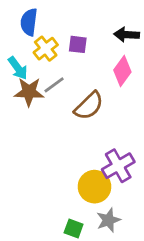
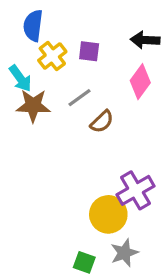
gray line: (54, 85) -> (80, 98), moved
brown semicircle: (89, 106) -> (102, 122), size x0.7

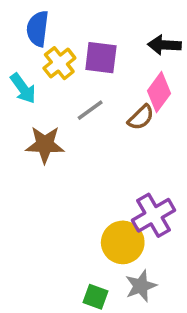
purple square: (89, 51) -> (101, 58), size x1.4
brown star: (33, 106) -> (45, 145), moved
brown semicircle: (102, 122) -> (141, 117), moved

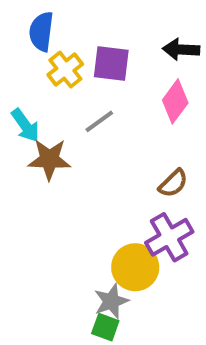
cyan arrow: (23, 88) -> (25, 125), moved
brown semicircle: (141, 117) -> (173, 183), moved
gray star: (141, 286) -> (111, 301), moved

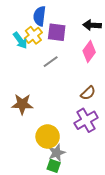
blue semicircle: (41, 32) -> (39, 16), moved
cyan arrow: (25, 125) -> (20, 40), moved
brown star: (49, 159) -> (22, 104), moved
yellow circle: (135, 267) -> (48, 137), moved

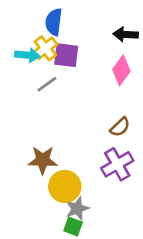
purple square: (57, 32) -> (66, 55), moved
cyan arrow: (20, 40) -> (27, 55), turned -48
gray line: (51, 62) -> (47, 84), moved
brown star: (22, 104) -> (43, 160), moved

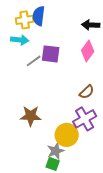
yellow cross: (45, 48) -> (25, 20), moved, turned 30
purple square: (66, 55) -> (51, 54), moved
yellow circle: (65, 186) -> (67, 135), moved

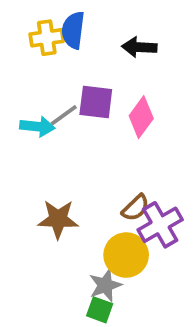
black arrow: (91, 25) -> (139, 47), moved
cyan arrow: (20, 40) -> (37, 127), moved
pink diamond: (88, 51) -> (141, 117), moved
brown semicircle: (87, 92) -> (136, 208), moved

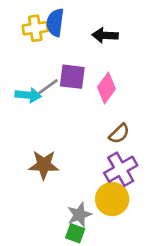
brown semicircle: (136, 208) -> (119, 134), moved
yellow circle: (126, 255) -> (112, 199), moved

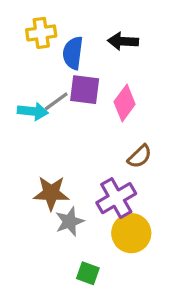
blue semicircle: (55, 23) -> (73, 53), moved
purple cross: (121, 169) -> (116, 198), moved
gray star: (79, 215) -> (70, 221), moved

